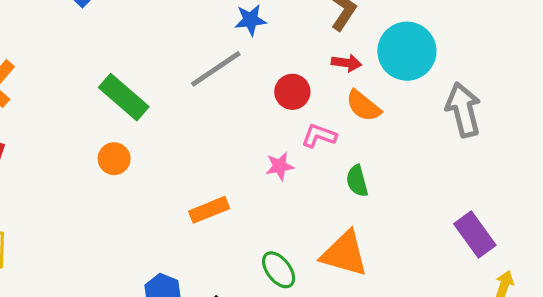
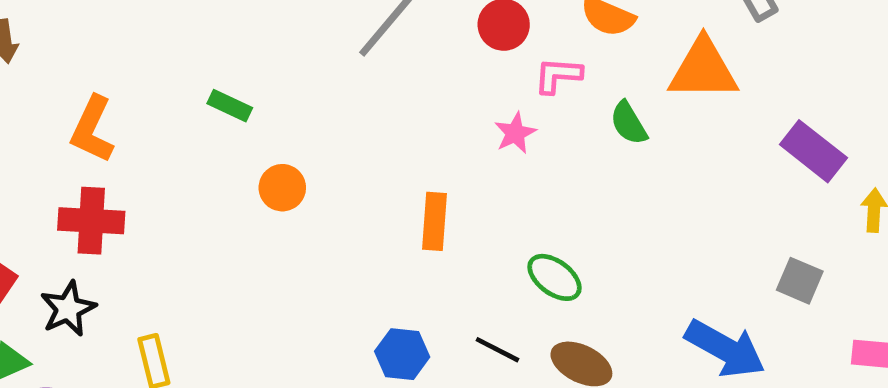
green rectangle: (124, 97) -> (230, 106), moved, size x0.6
orange rectangle: (209, 210) -> (434, 221), turned -48
orange triangle: (344, 254) -> (703, 69), moved

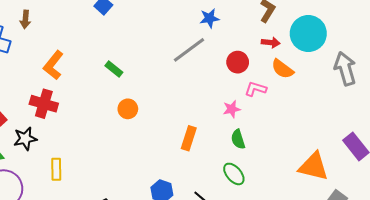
orange triangle: (703, 69) -> (314, 166), moved
green semicircle: (629, 123) -> (238, 139), moved

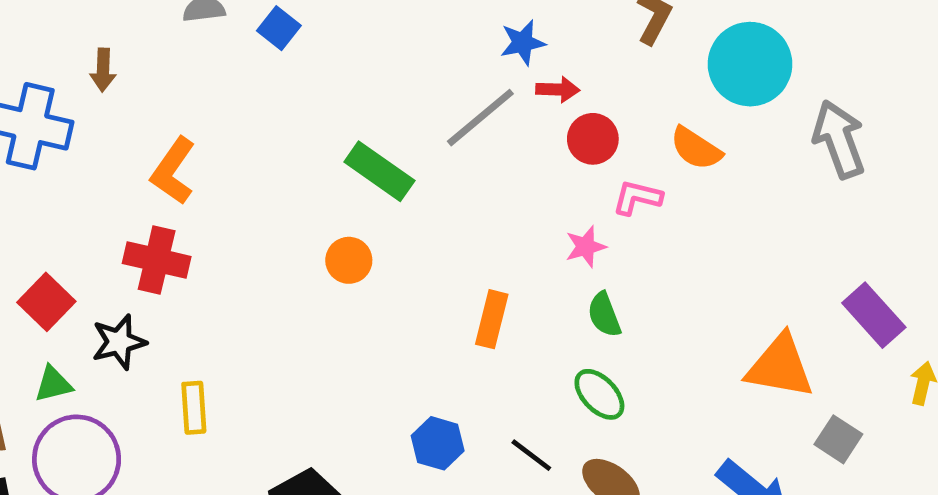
red arrow: (271, 43) -> (558, 90), moved
green rectangle: (114, 69) -> (379, 171), moved, size x1.6

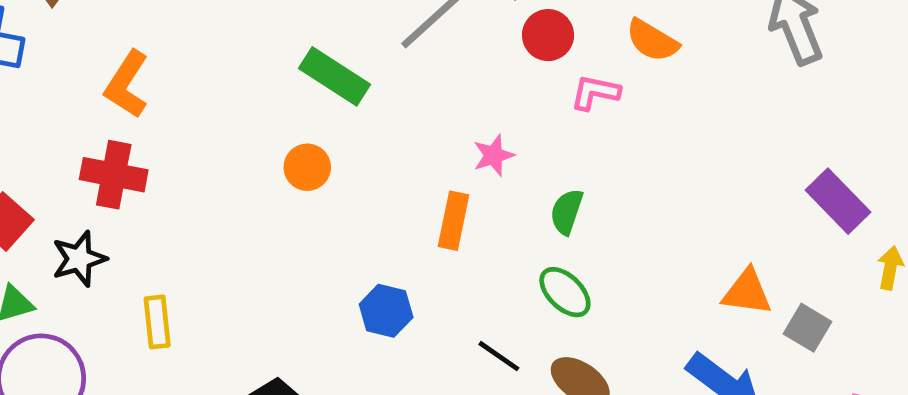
pink star: (586, 247) -> (494, 155), moved
green semicircle: (604, 315) -> (567, 212), turned 42
orange triangle: (780, 367) -> (747, 292), moved, size x0.7
blue hexagon: (438, 443) -> (386, 311), moved

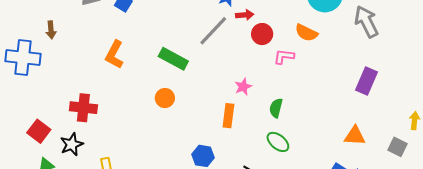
orange L-shape: (127, 84) -> (114, 55), moved
purple rectangle: (838, 201) -> (366, 81), moved, turned 72
gray square: (807, 328) -> (397, 147), moved

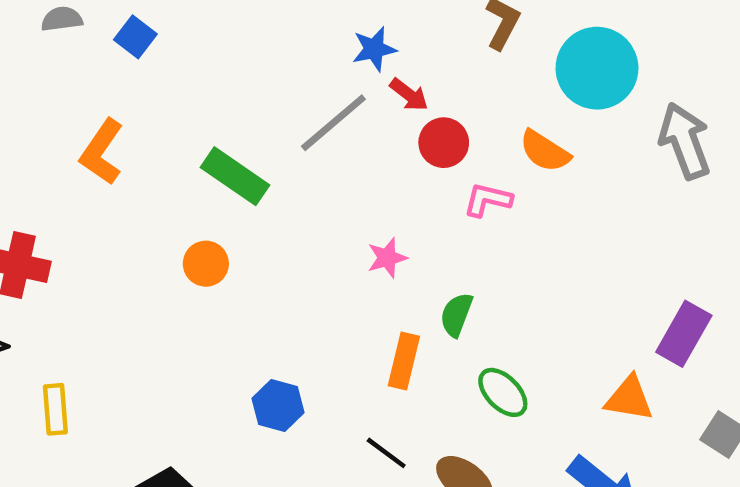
red arrow: (245, 15) -> (409, 95), turned 36
purple rectangle: (366, 81) -> (684, 334), moved
orange rectangle: (228, 116) -> (404, 361), moved
green ellipse: (278, 142) -> (503, 392), moved

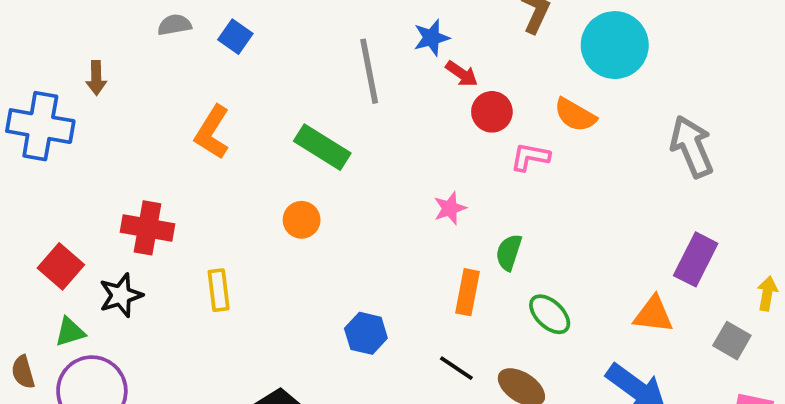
gray line: (333, 123) -> (369, 71), moved, turned -58
gray arrow: (685, 141) -> (692, 147), moved
yellow rectangle: (55, 409) -> (219, 290), moved

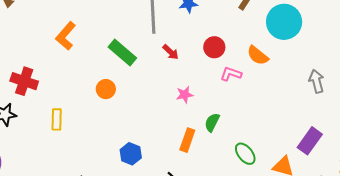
red arrow: (462, 74) -> (171, 52), moved
gray arrow: (692, 147) -> (317, 81), size x0.7
green ellipse: (550, 314) -> (245, 154), moved

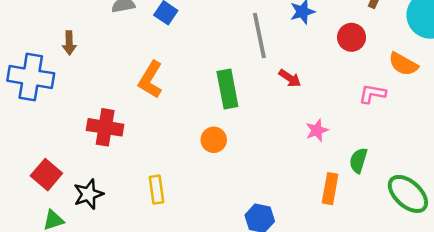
red circle: (214, 47) -> (352, 37), moved
green rectangle: (122, 52) -> (227, 89), turned 48
red cross: (24, 81) -> (105, 127), moved
green ellipse: (245, 154) -> (408, 194), size x1.4

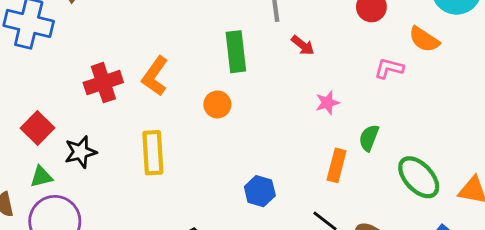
orange L-shape: (151, 80) -> (155, 76), moved
red cross: (105, 127) -> (103, 83), turned -32
yellow rectangle: (157, 190) -> (153, 153), size x1.4

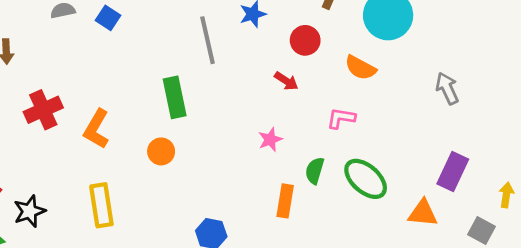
red arrow: (303, 45) -> (286, 81), moved
pink L-shape: (389, 68) -> (341, 118), moved
red cross: (103, 83) -> (43, 110), moved
green ellipse: (419, 177) -> (366, 179), moved

